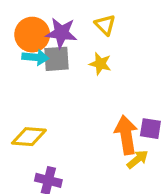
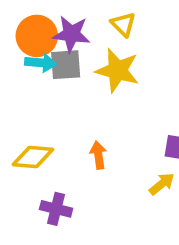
yellow star: (100, 64) -> (118, 70), size x1.6
orange arrow: (126, 135) -> (98, 155), moved, size x0.6

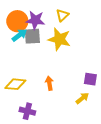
yellow triangle: (123, 24) -> (62, 15), turned 32
cyan arrow: (41, 63) -> (19, 35), turned -42

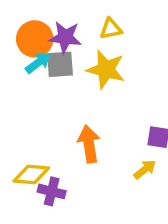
yellow triangle: (62, 15) -> (111, 29), turned 32
orange arrow: (49, 83) -> (89, 144), size x1.5
yellow diamond: (15, 84) -> (31, 175), moved

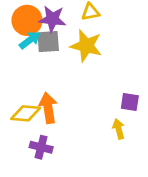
orange arrow: (89, 144) -> (48, 108), moved
yellow arrow: (145, 169) -> (119, 129), turned -66
yellow diamond: (31, 175) -> (26, 113), moved

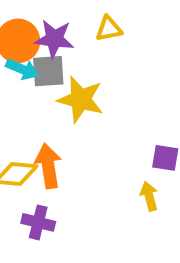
cyan arrow: (30, 40) -> (22, 69), turned 60
yellow star: (86, 46) -> (81, 99), moved

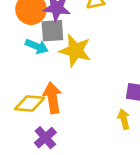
cyan arrow: (22, 69) -> (37, 46), moved
purple cross: (38, 222) -> (45, 138), turned 35

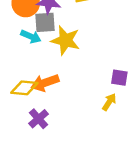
orange arrow: (52, 98) -> (45, 83), turned -100
yellow arrow: (124, 119) -> (109, 102), turned 48

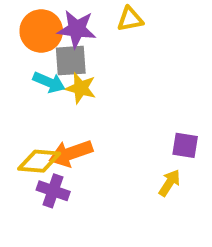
yellow star: (65, 40) -> (81, 88), moved, size x0.7
purple cross: (39, 119) -> (53, 191), moved, turned -30

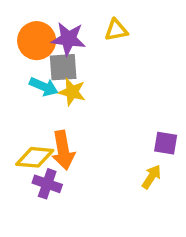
orange arrow: (71, 153) -> (63, 150), turned -81

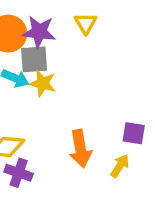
yellow triangle: (116, 30) -> (86, 23), turned -50
orange arrow: (63, 150) -> (80, 149), moved

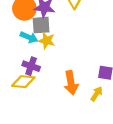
purple cross: (19, 173) -> (31, 66), moved

